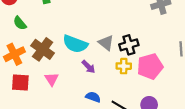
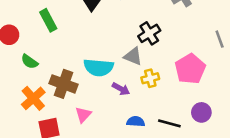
black cross: (129, 45) -> (149, 33), moved
yellow cross: (124, 66) -> (150, 78), moved
pink triangle: (52, 79) -> (83, 115), turned 32

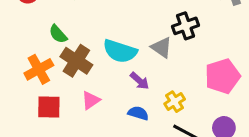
green semicircle: (29, 62) -> (58, 34), moved
yellow cross: (150, 78) -> (175, 102), moved, turned -30
blue semicircle: (136, 122) -> (138, 113), moved

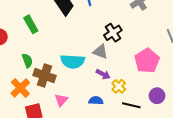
green semicircle: (58, 34) -> (27, 61), turned -144
purple arrow: (140, 81) -> (103, 74), moved

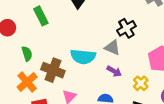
green semicircle: (27, 61) -> (27, 54), moved
yellow cross: (119, 86) -> (141, 83), moved

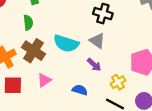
black cross: (126, 28) -> (103, 14), moved, turned 36
green semicircle: (27, 54) -> (28, 23), moved

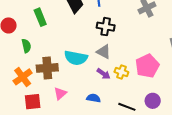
green semicircle: (28, 23) -> (26, 46), moved
brown cross: (34, 51) -> (47, 68), turned -30
yellow cross: (118, 82) -> (121, 72), moved, turned -32

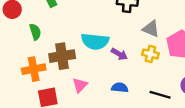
gray triangle: (104, 52) -> (151, 29), moved
purple arrow: (104, 74) -> (119, 54), moved
orange cross: (23, 77) -> (34, 69), turned 30

